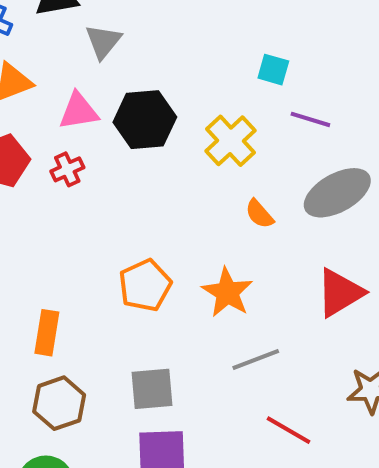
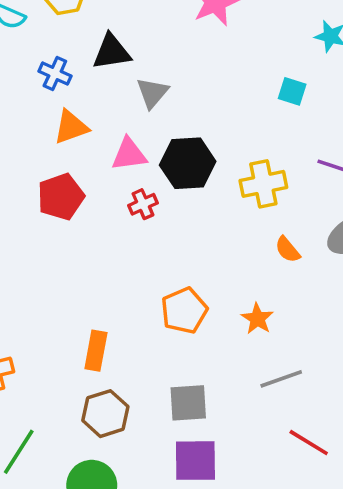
cyan square: (273, 70) -> (292, 91), moved
yellow cross: (230, 141) -> (263, 184), turned 30
red cross: (67, 169) -> (143, 204), moved
orange star: (227, 292) -> (257, 319), size x0.7

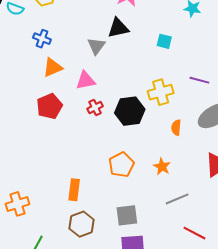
black triangle: (112, 52) -> (118, 28), moved
cyan square: (292, 91) -> (164, 41), moved
black hexagon: (188, 163) -> (130, 111), moved
orange semicircle: (288, 250) -> (176, 127), turned 49

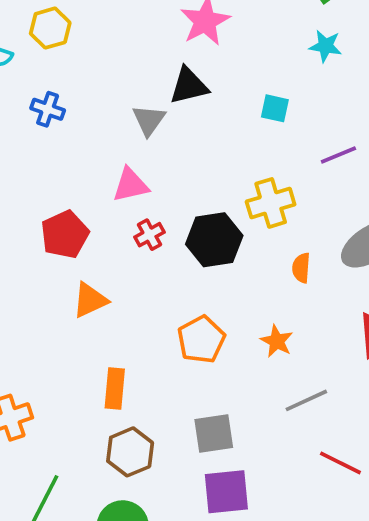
orange triangle: (53, 68) -> (90, 300), moved
purple line: (199, 80) -> (338, 155), moved, turned -36

